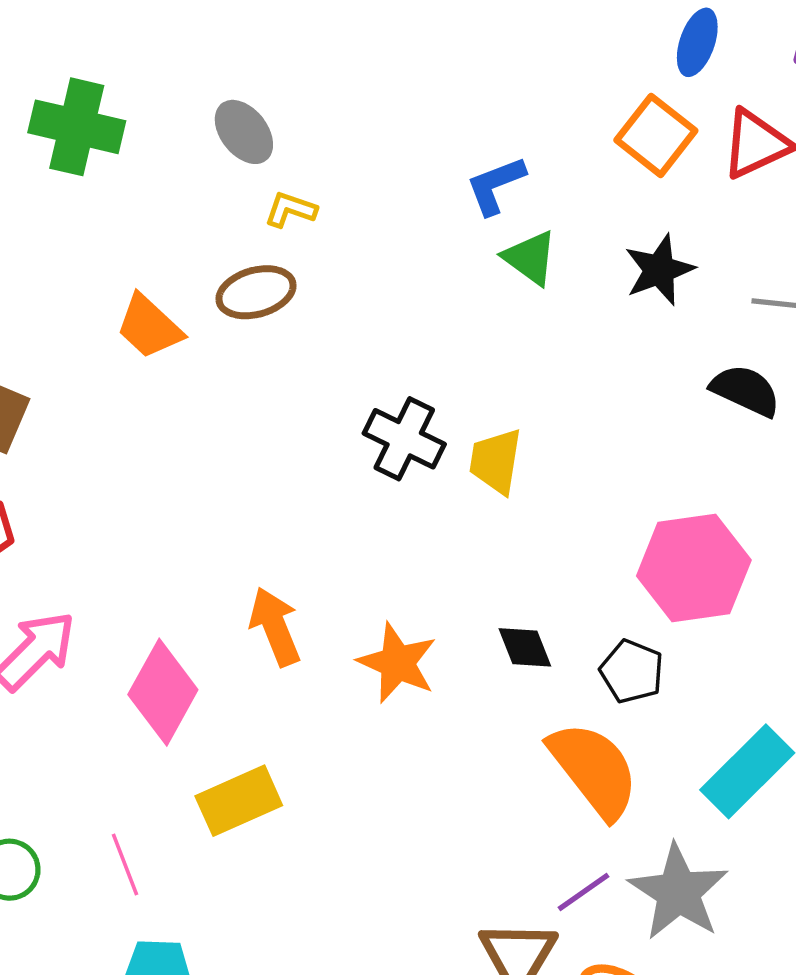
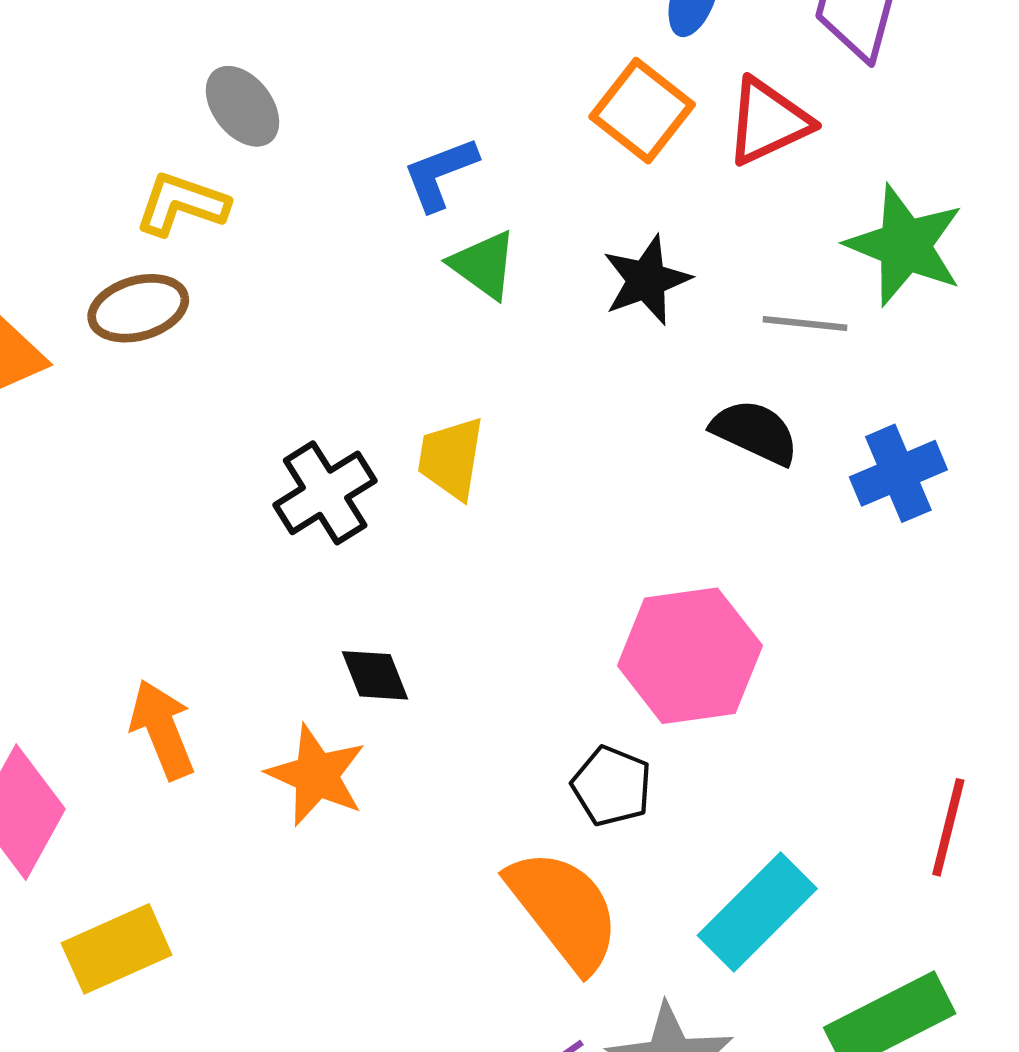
gray ellipse: (244, 132) -> (243, 106), moved
yellow L-shape: (290, 210) -> (182, 204), size x1.4
black cross: (404, 439) -> (325, 493), turned 32
yellow trapezoid: (496, 461) -> (451, 458), moved
black diamond: (525, 647) -> (375, 675), moved

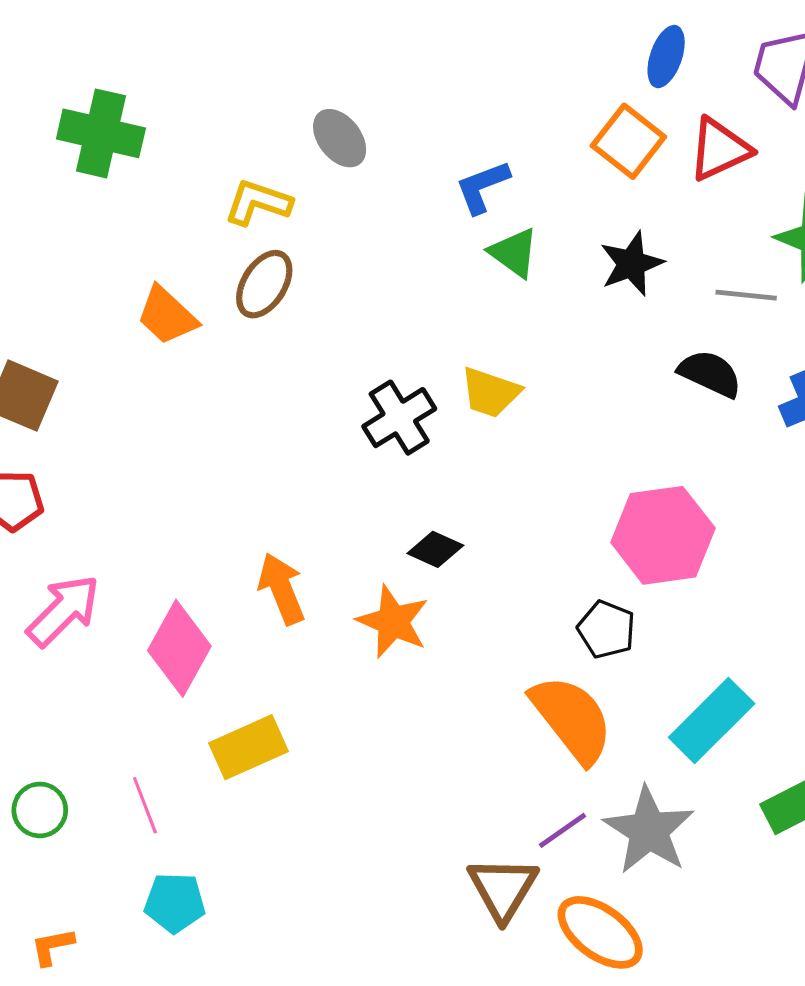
yellow L-shape: (182, 204) -> (258, 202), moved
brown ellipse: (138, 308) -> (264, 284), turned -42
yellow trapezoid: (451, 458) -> (490, 392), turned -80
black diamond: (375, 675) -> (435, 549), turned -44

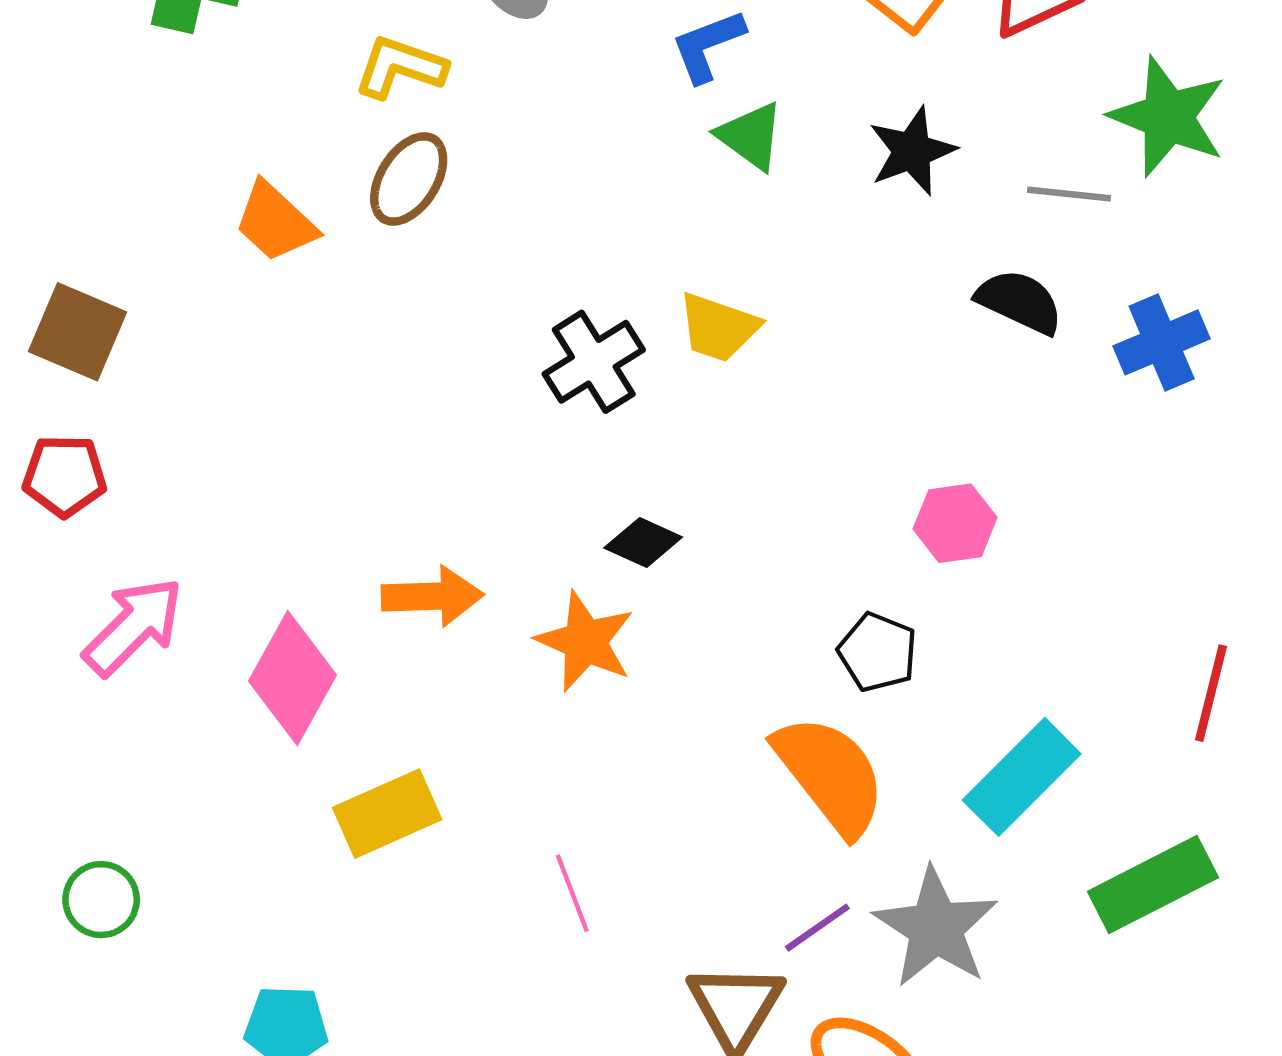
pink hexagon: (663, 535) -> (955, 523), size x0.6
orange arrow: (282, 589) -> (432, 596), turned 110
pink line: (145, 805) -> (572, 893), moved

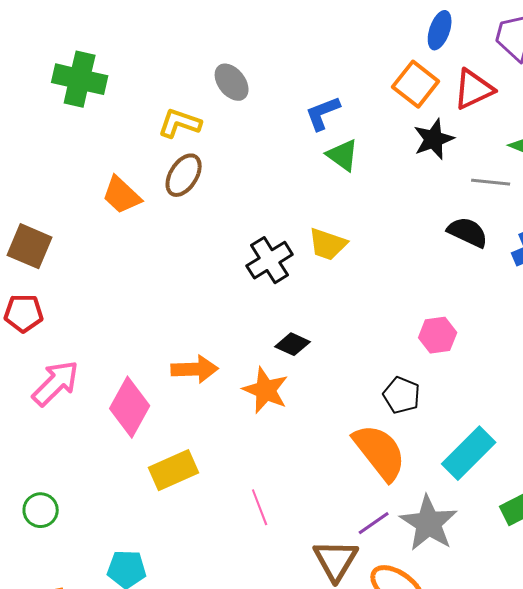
black star: (912, 151) -> (434, 139), moved

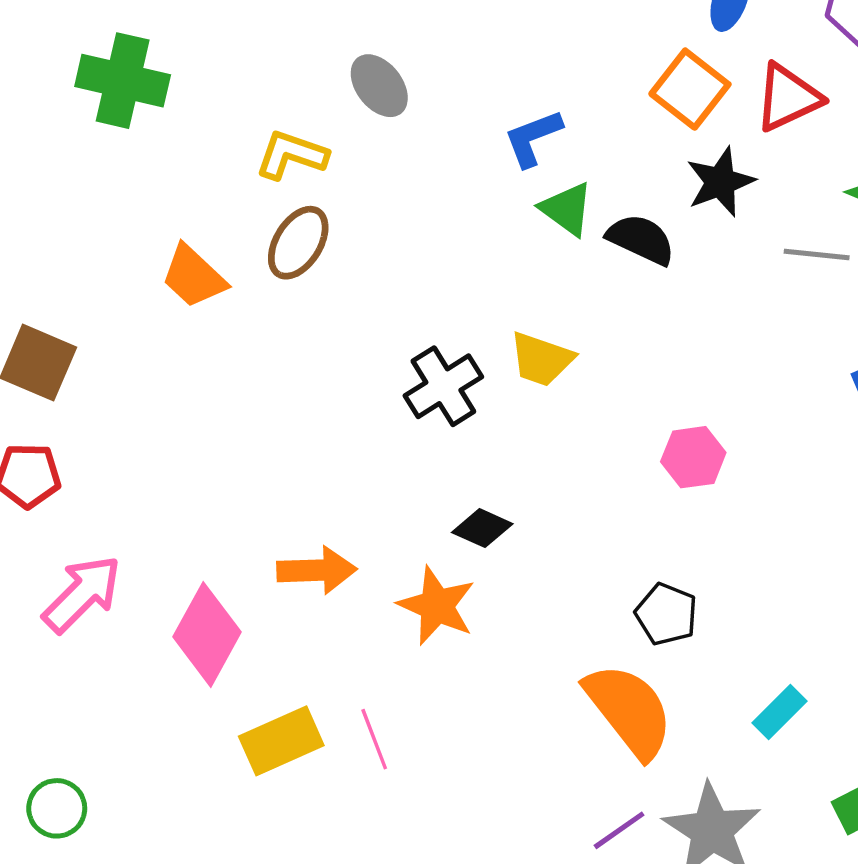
black semicircle: (468, 232) -> (641, 239), moved
pink hexagon: (438, 335) -> (693, 457), moved
cyan rectangle: (469, 453) -> (779, 712), size x0.6
pink line: (260, 507) -> (374, 739), moved

